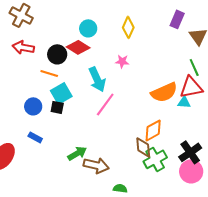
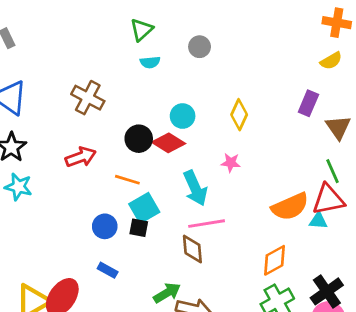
red arrow: (23, 47) -> (81, 157), moved, turned 150
black circle: (57, 54) -> (139, 139), moved
pink line: (105, 104) -> (207, 224), turned 45
brown diamond: (143, 147) -> (192, 249), moved

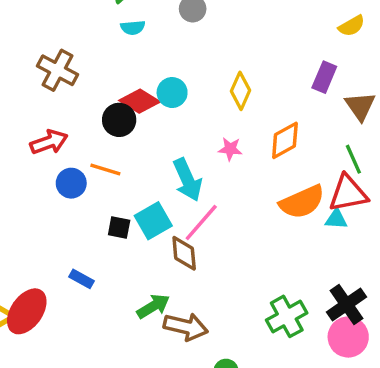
red diamond: (168, 143) -> (140, 101), moved
cyan square: (144, 208) -> (153, 221), moved
pink line: (207, 224) -> (201, 222), turned -40
blue circle: (105, 226) -> (71, 183), moved
orange diamond: (274, 260) -> (285, 140), moved

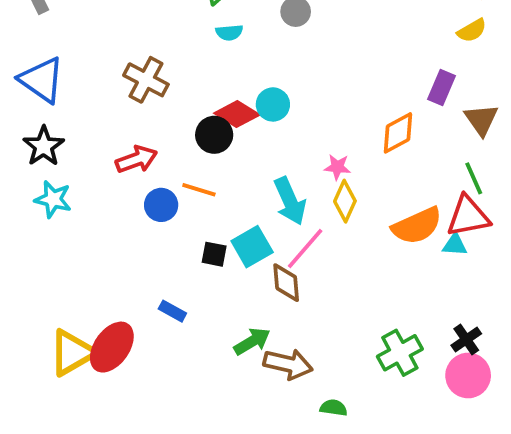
yellow diamond: (240, 91) -> (345, 201), moved
orange diamond: (285, 140) -> (398, 133), moved
black cross: (346, 305) -> (466, 339), size x0.7

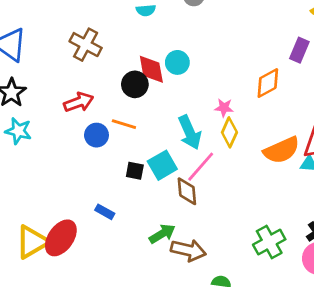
red diamond: (237, 114) -> (151, 69), turned 48

